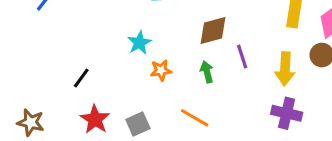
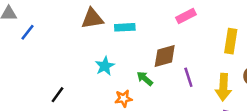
orange star: (161, 70) -> (124, 98), moved
green arrow: (207, 72) -> (145, 78), moved, turned -35

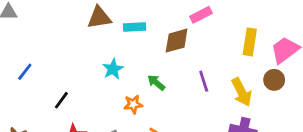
blue line: (27, 32) -> (25, 72), moved
brown diamond: (165, 56) -> (177, 41), moved
yellow arrow: (223, 87) -> (242, 92), turned -30

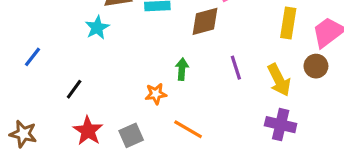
cyan star: (113, 69) -> (97, 28), moved
green arrow: (156, 83) -> (182, 69), turned 54

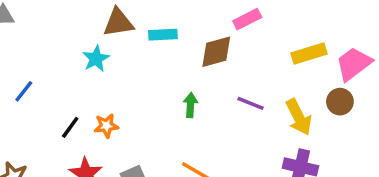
yellow rectangle: (288, 23) -> (309, 54), turned 64
purple line: (236, 68) -> (251, 103), turned -50
orange star: (156, 94) -> (106, 126), moved

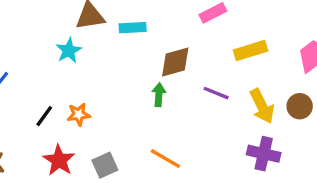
brown diamond: (216, 52) -> (175, 62), moved
yellow rectangle: (309, 54) -> (251, 51), moved
brown circle: (340, 102) -> (300, 106), moved

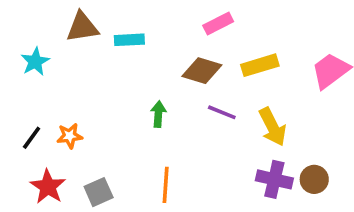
cyan star: (69, 51) -> (35, 62), moved
brown diamond: (175, 62) -> (202, 71), moved, turned 32
brown circle: (300, 106) -> (314, 179), moved
orange line: (165, 159) -> (166, 185), turned 64

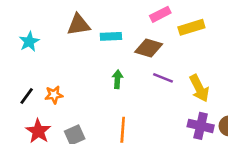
brown triangle: (82, 27) -> (79, 25), moved
cyan rectangle: (129, 40) -> (111, 36), moved
yellow rectangle: (260, 65) -> (191, 27), moved

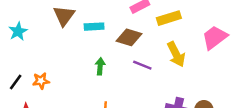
brown triangle: (79, 25) -> (64, 16), turned -45
yellow arrow: (199, 88) -> (176, 54), moved

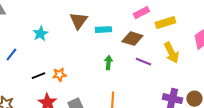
black line: (16, 82) -> (38, 76), turned 32

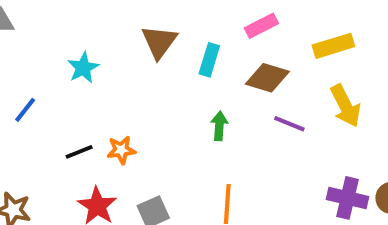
pink rectangle: (141, 13) -> (261, 26), moved
cyan rectangle: (103, 30) -> (209, 60), turned -70

